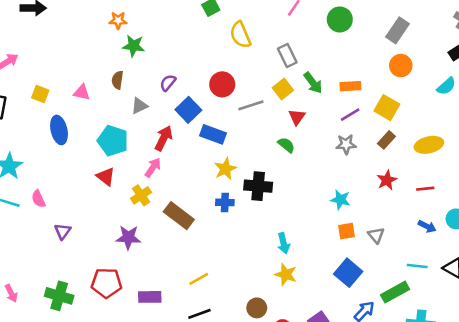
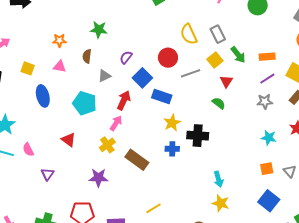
orange star: (118, 20) -> (59, 40), moved
yellow semicircle: (240, 35) -> (189, 34), moved
red triangle: (106, 177) -> (68, 140), moved
cyan star: (340, 200) -> (269, 138), moved

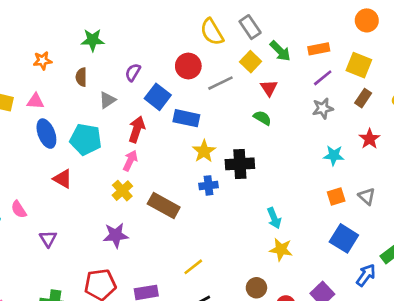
pink triangle: (60, 66) -> (36, 101), moved
blue ellipse: (43, 96) -> (46, 134), moved
red triangle: (68, 140) -> (63, 179), moved

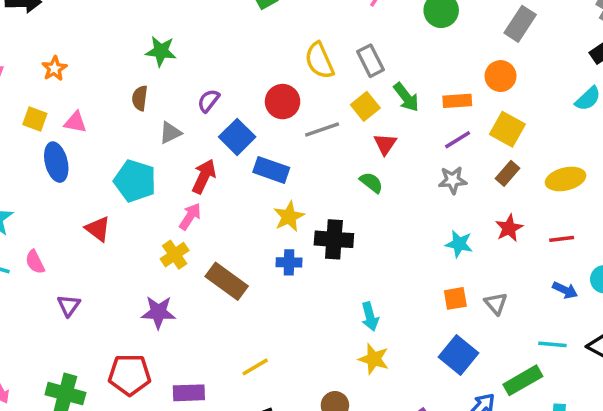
orange circle: (367, 20) -> (501, 76), moved
orange star: (42, 61) -> (54, 69), moved, turned -30
blue ellipse: (46, 134) -> (56, 162), moved

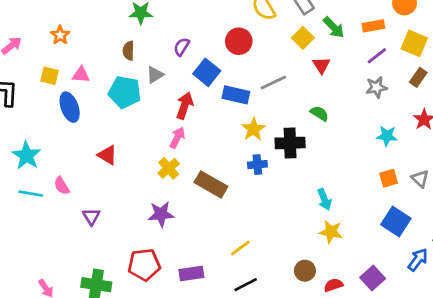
gray line: (322, 129) -> (273, 83), moved
cyan pentagon: (135, 181) -> (125, 92), moved
green semicircle: (371, 182) -> (319, 113), moved

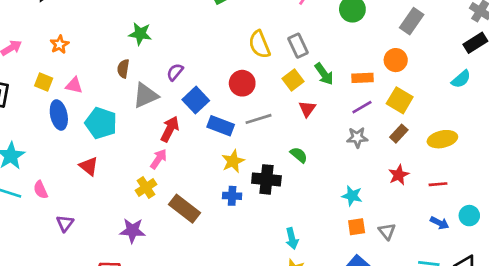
red circle: (239, 41) -> (242, 83), moved
gray triangle: (155, 75) -> (145, 95), size x1.5
cyan pentagon: (125, 92) -> (101, 123), moved
cyan star: (387, 136) -> (352, 196), moved

